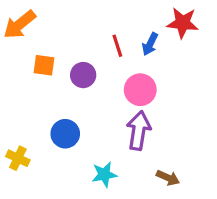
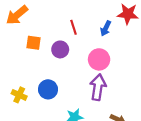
red line: (117, 46) -> (74, 27), moved
yellow cross: (18, 158) -> (19, 95), moved

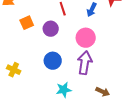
orange square: (34, 43) -> (27, 23), turned -32
blue circle: (48, 89) -> (53, 61), moved

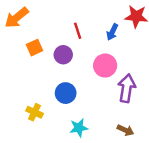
purple arrow: (85, 63) -> (127, 88), moved
yellow cross: (14, 70) -> (34, 112), moved

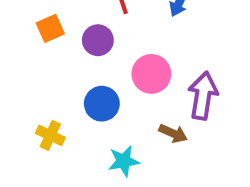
pink circle: (105, 66) -> (151, 74), moved
brown arrow: (125, 130) -> (173, 133), moved

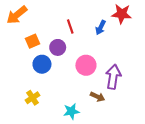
blue circle: (102, 104) -> (42, 64), moved
yellow cross: (50, 135) -> (33, 98), turned 32

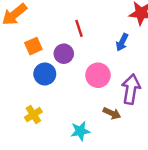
blue arrow: (101, 27) -> (122, 42), moved

